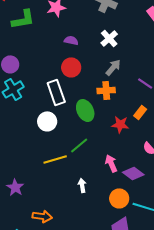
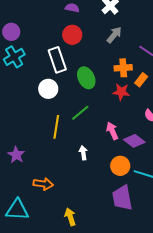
orange cross: (106, 90) -> (123, 68), moved
yellow line: (55, 159) -> (56, 127), turned -65

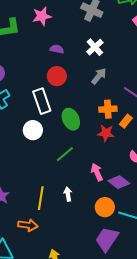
yellow line: (56, 127) -> (41, 198), moved
purple trapezoid: (122, 198) -> (107, 239), turned 44

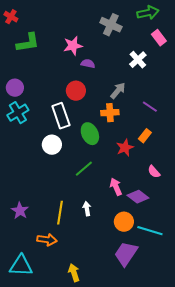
pink star: (42, 16) -> (73, 46), moved
white cross: (95, 47) -> (138, 60), moved
purple semicircle: (57, 49) -> (88, 64), moved
orange cross: (108, 109) -> (110, 113), moved
red star: (106, 133) -> (125, 148), turned -30

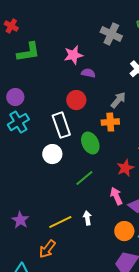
red star: (125, 148) -> (125, 168), moved
yellow line: (60, 213) -> (60, 222), turned 55
orange arrow: (47, 240) -> (47, 249), turned 120

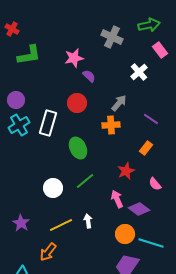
purple semicircle: (88, 73) -> (89, 76), turned 32
white rectangle: (61, 125) -> (48, 123), moved, turned 35
green ellipse: (90, 143) -> (78, 148), moved
white circle: (52, 154) -> (53, 188), moved

